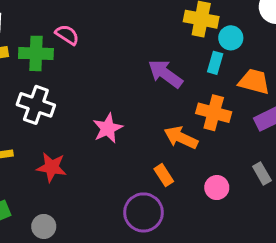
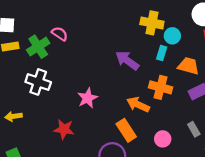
green cross: (36, 53) -> (38, 47), turned -35
red star: (52, 167) -> (64, 129), moved
orange rectangle: (164, 175) -> (126, 130), size x1.5

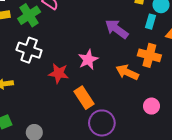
pink star: (88, 98) -> (88, 60), moved
red star: (64, 129) -> (59, 73), moved
orange rectangle: (126, 130) -> (84, 98), moved

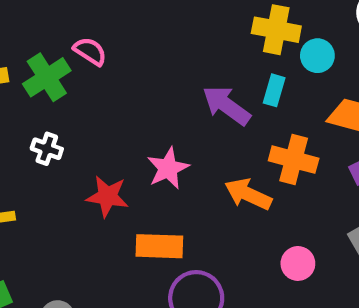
cyan rectangle: (150, 22) -> (274, 90), moved
white cross: (29, 50) -> (47, 149), size x0.6
orange rectangle: (84, 98) -> (159, 246), turned -55

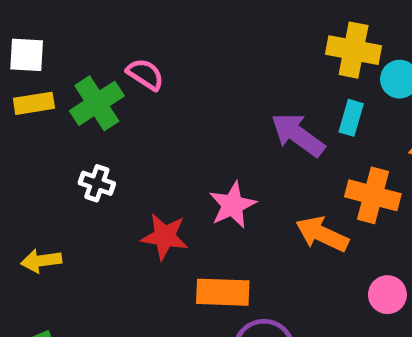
pink circle: (298, 263) -> (387, 295), moved

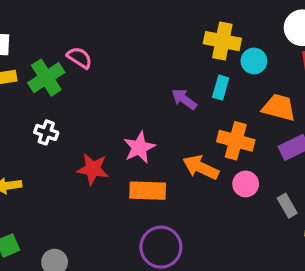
purple arrow: (298, 135) -> (184, 99), size x0.7
orange rectangle: (223, 292) -> (148, 191), moved
pink circle: (387, 295) -> (246, 184), moved

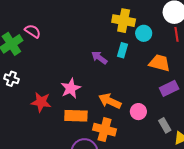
orange cross: (236, 141) -> (105, 130), moved

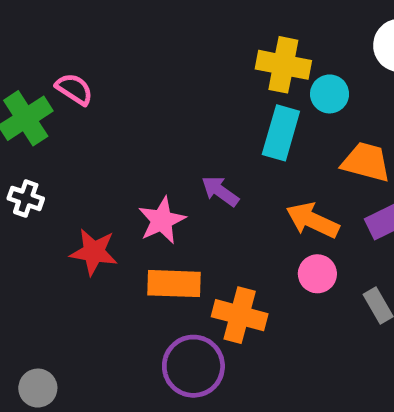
cyan rectangle: (123, 50) -> (281, 133), size x1.5
purple arrow: (99, 58) -> (220, 191), moved
orange arrow: (110, 101) -> (313, 220), moved

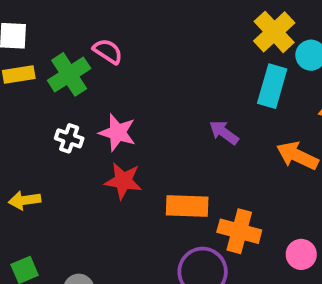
yellow cross: (283, 65) -> (274, 32), turned 36
pink star: (162, 220) -> (117, 133), moved, turned -30
pink circle: (317, 274) -> (301, 254), moved

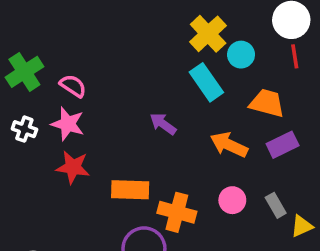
pink semicircle: (108, 51) -> (73, 86), moved
cyan rectangle: (272, 86) -> (206, 82), turned -51
pink circle: (301, 254) -> (232, 200), moved

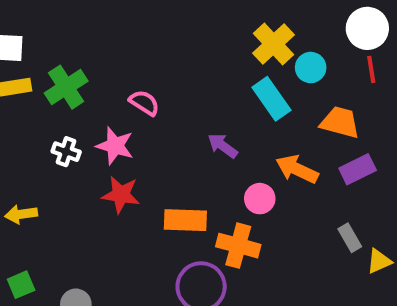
pink semicircle: (73, 86) -> (144, 103), moved
pink circle: (232, 200) -> (260, 199), moved

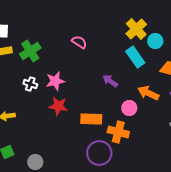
pink semicircle: (144, 103) -> (79, 42), moved
pink star: (115, 146) -> (55, 81), turned -30

